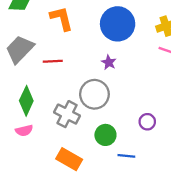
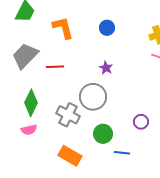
blue circle: (118, 24) -> (107, 28), moved, size x0.5

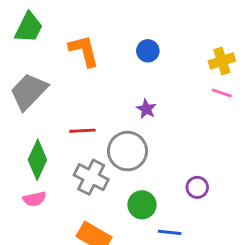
red line: (55, 67) -> (82, 131), moved

